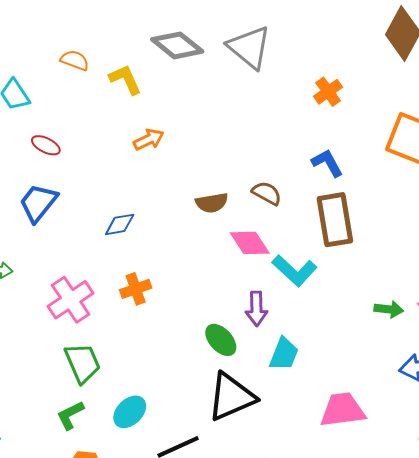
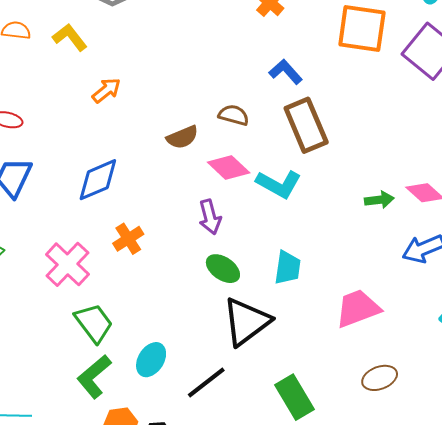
blue diamond: (120, 224) -> (98, 180), size x1.5
purple arrow: (256, 309) -> (210, 217), moved
green L-shape: (70, 415) -> (94, 377), size x1.4

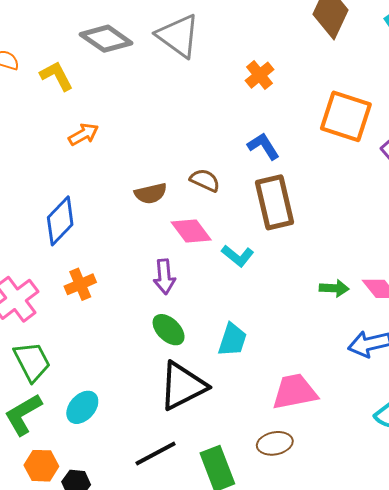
blue diamond: (98, 180) -> (60, 221), turned -33
cyan L-shape: (279, 184) -> (238, 256), size x0.7
brown ellipse: (380, 378) -> (275, 443), moved
black line: (206, 382) -> (156, 453), moved

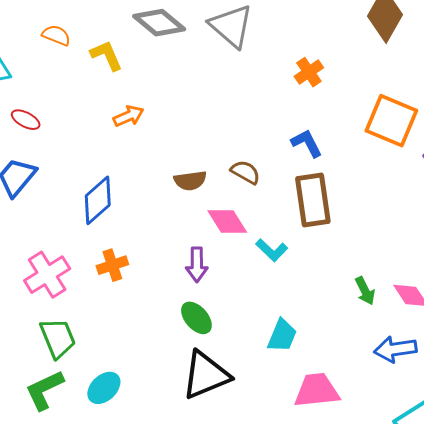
green arrow: (334, 288) -> (365, 291), turned 56
cyan trapezoid: (232, 340) -> (282, 336), moved

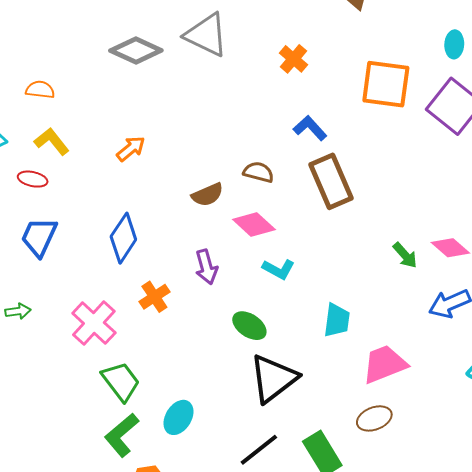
yellow L-shape: (107, 55) -> (52, 141), moved
cyan L-shape: (272, 250) -> (279, 269), moved
purple arrow: (197, 265) -> (206, 267), moved

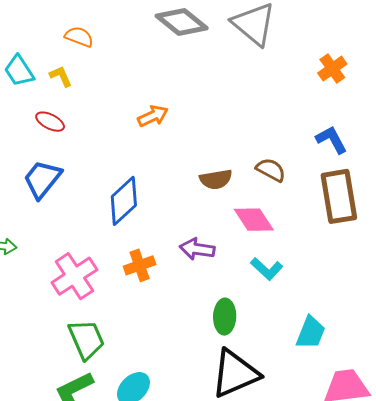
yellow L-shape: (52, 141) -> (61, 76), moved, size x0.7
purple arrow: (206, 267) -> (197, 249), turned 100
green ellipse: (249, 326) -> (225, 317), turned 44

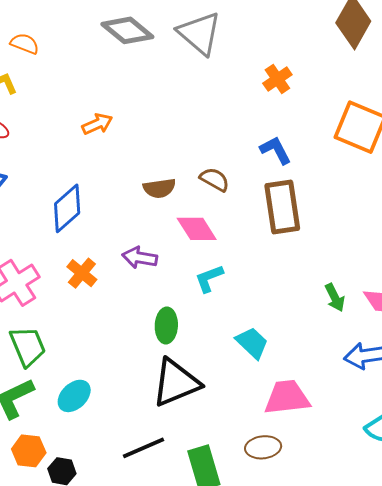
orange cross: (140, 265) -> (82, 273), turned -32
cyan L-shape: (267, 269) -> (209, 278), turned 116
cyan trapezoid: (311, 333) -> (252, 343), turned -69

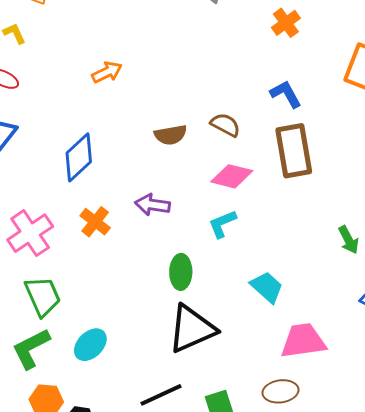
pink diamond: (197, 229) -> (232, 176), moved, turned -42

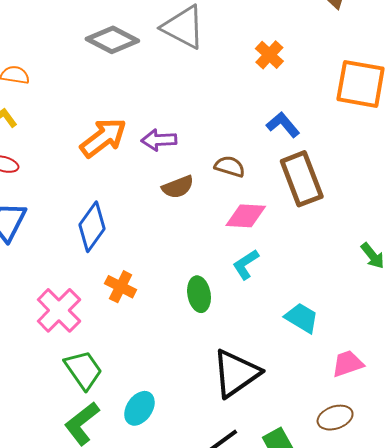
orange arrow: (107, 72) -> (103, 138), size x1.6
purple arrow: (153, 205) -> (159, 140), moved
green ellipse: (181, 272) -> (199, 294), moved
pink trapezoid: (303, 341) -> (348, 364), size x0.7

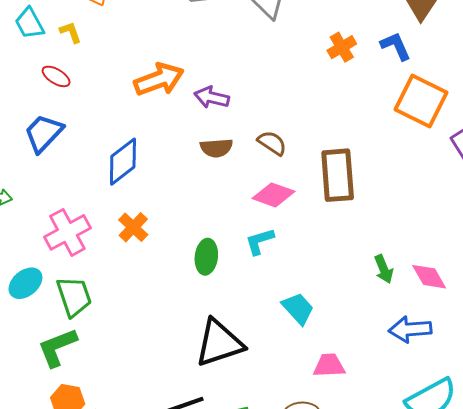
blue L-shape: (283, 125) -> (396, 46), moved
cyan ellipse: (139, 408) -> (25, 283), moved

